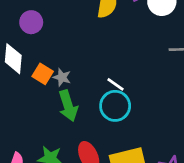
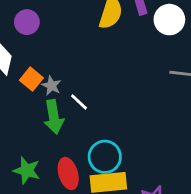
white line: (115, 84) -> (79, 102), moved
cyan circle: (115, 106) -> (105, 157), moved

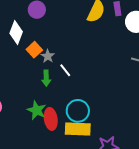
green arrow: (54, 117) -> (46, 78), size x0.7
green star: (27, 170) -> (37, 110), moved

